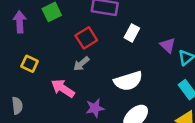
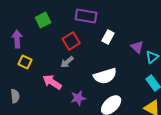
purple arrow: (20, 22) -> (17, 39), moved

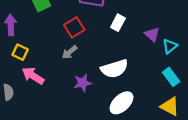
pink arrow: (52, 82) -> (33, 76), moved
purple star: (78, 98) -> (83, 83), moved

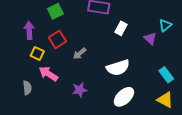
red square: (74, 27) -> (57, 39), moved
cyan triangle: (170, 46) -> (165, 25), moved
purple star: (83, 83) -> (80, 90), moved

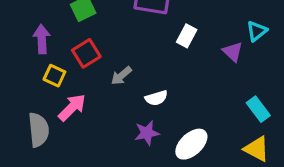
white semicircle: (118, 68) -> (156, 98), moved, size x0.6
pink arrow: (48, 74) -> (72, 107), turned 102
gray semicircle: (27, 88) -> (39, 130), size x1.5
purple star: (80, 90) -> (147, 133), moved

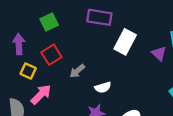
white rectangle: (187, 36) -> (125, 42), size x1.5

